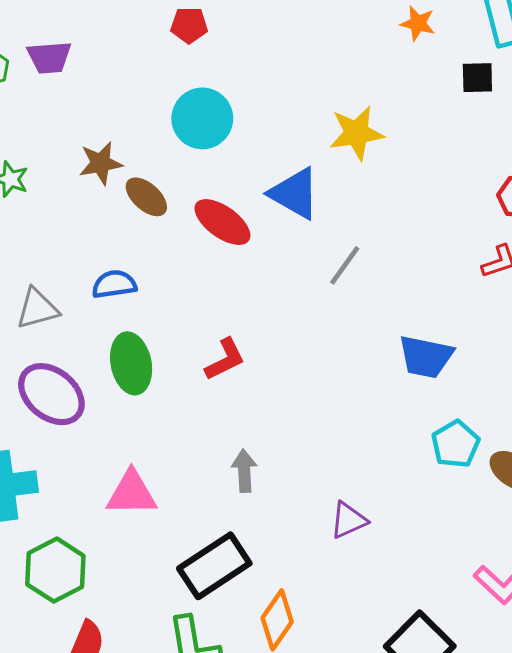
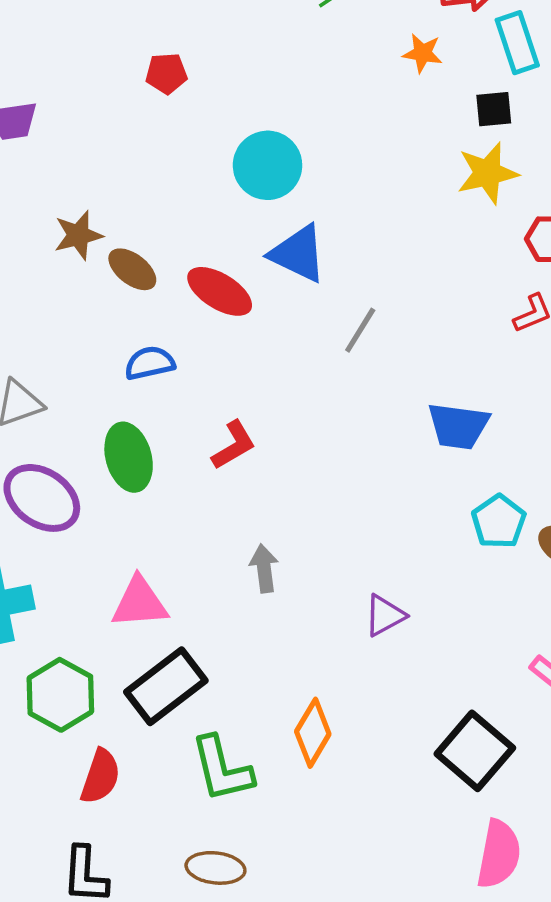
cyan circle: (202, 118) -> (268, 165), moved
yellow star: (356, 133) -> (487, 173), moved
blue semicircle: (114, 284) -> (150, 363), moved
black rectangle: (214, 566) -> (166, 686), moved

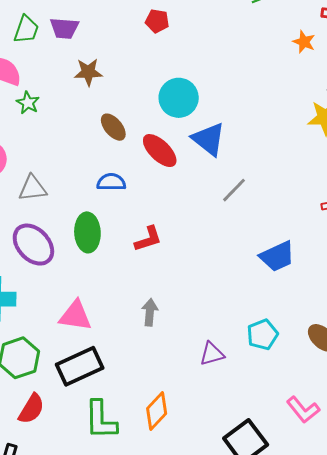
cyan circle: (268, 165) -> (179, 98), moved
brown star: (78, 235) -> (88, 72), moved
blue trapezoid: (458, 426) -> (277, 256), turned -45
cyan pentagon: (499, 522) -> (262, 335), moved

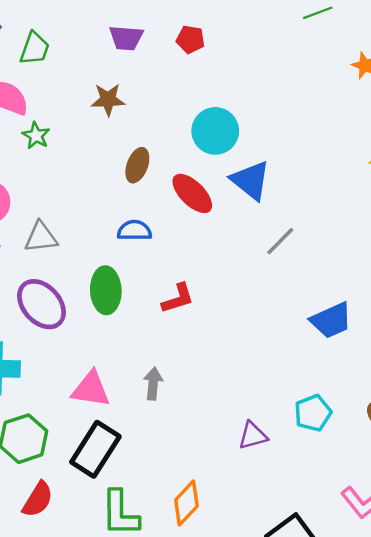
purple trapezoid: (64, 28) -> (126, 38), moved
brown ellipse: (113, 127) -> (137, 165), turned 60
gray arrow: (150, 312) -> (153, 384), moved
black rectangle: (80, 366) -> (95, 449), turned -33

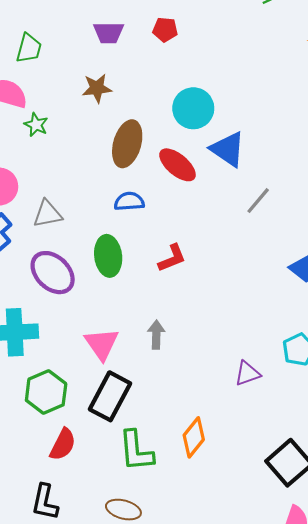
brown ellipse: (137, 165) -> (127, 144), size x1.5
pink triangle: (91, 389) -> (102, 344), turned 51

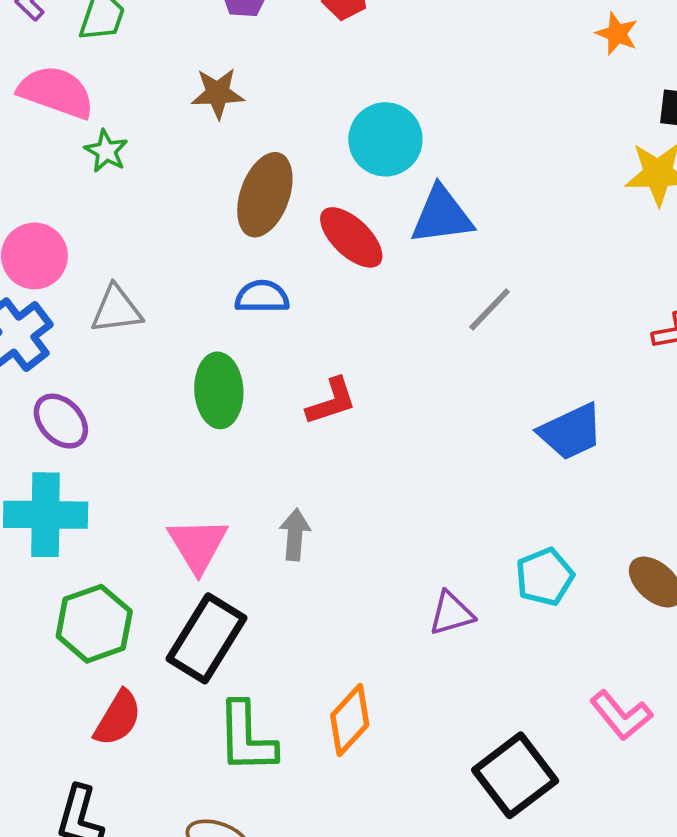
blue triangle: (228, 149) -> (442, 215), turned -45
purple ellipse: (53, 273) -> (61, 421), moved, size x0.7

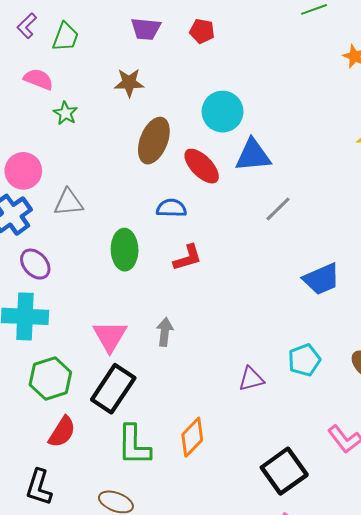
pink semicircle: (56, 92) -> (38, 79), size x0.7
blue semicircle: (262, 297) -> (171, 208), moved

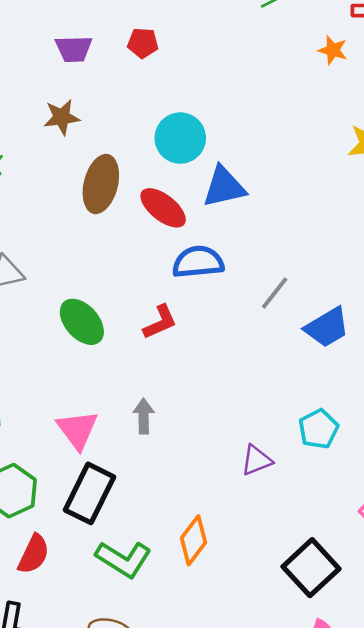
blue semicircle: (171, 208) -> (198, 262), moved, size x1.4
gray line: (278, 209) -> (275, 293), moved
green ellipse: (125, 250) -> (82, 322), turned -33
green L-shape: (134, 445) -> (124, 559), turned -51

